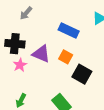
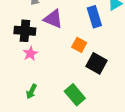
blue rectangle: (69, 30) -> (94, 17), moved, turned 48
purple triangle: (41, 54) -> (53, 19), moved

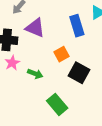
orange square: (79, 45) -> (61, 54), turned 32
green arrow: (31, 91) -> (35, 74), moved, turned -96

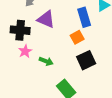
orange square: (61, 54) -> (77, 37), moved
black square: (79, 73) -> (86, 60), turned 36

